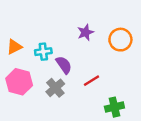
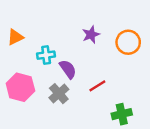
orange triangle: (14, 47) -> (15, 37), moved

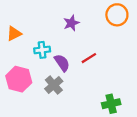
purple star: (91, 35) -> (71, 23), moved
orange circle: (128, 42) -> (117, 15), moved
red line: (97, 86) -> (89, 58), moved

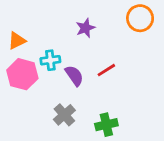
pink hexagon: (19, 79) -> (22, 74), moved
gray cross: (54, 85) -> (64, 115), moved
green cross: (111, 104) -> (106, 125), moved

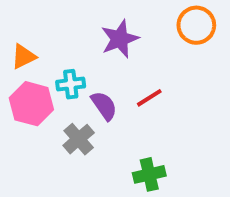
purple star: (85, 28) -> (120, 39), size x1.4
gray cross: (64, 115) -> (79, 139), moved

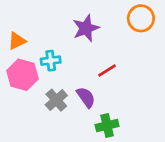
purple semicircle: (104, 106) -> (86, 97), moved

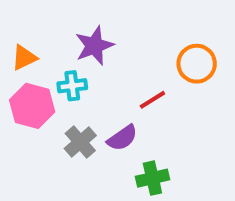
orange circle: (141, 18) -> (197, 64), moved
purple star: (86, 28) -> (94, 46), moved
purple semicircle: (86, 97) -> (122, 138), turned 90

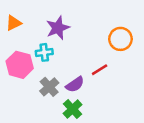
orange triangle: (24, 58) -> (14, 23), moved
red line: (152, 100) -> (100, 70), moved
green cross: (152, 178) -> (73, 109), moved, turned -30

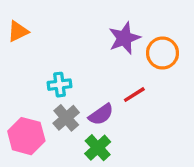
purple star: (58, 28) -> (124, 38), moved
cyan cross: (44, 52) -> (60, 85), moved
pink hexagon: (20, 65) -> (26, 136), moved

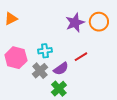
orange circle: (163, 53) -> (99, 22), moved
cyan cross: (60, 85) -> (45, 51), moved
pink hexagon: (26, 136) -> (16, 58), moved

